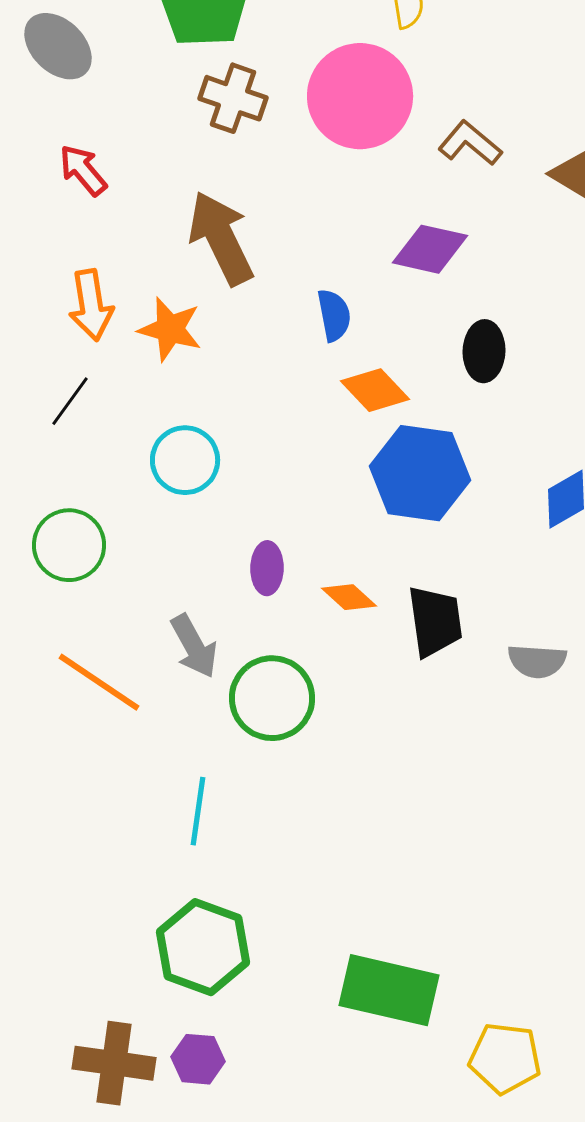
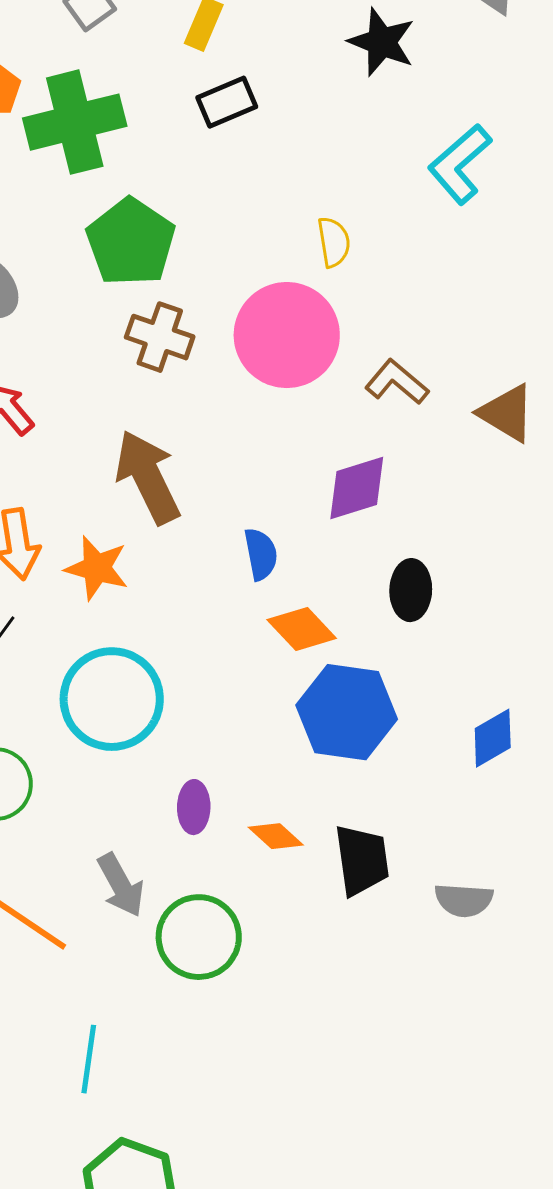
purple diamond: (430, 249) -> (357, 488), turned -30
cyan circle: (185, 460) -> (112, 699), size x1.5
cyan line: (198, 811) -> (89, 1059), moved

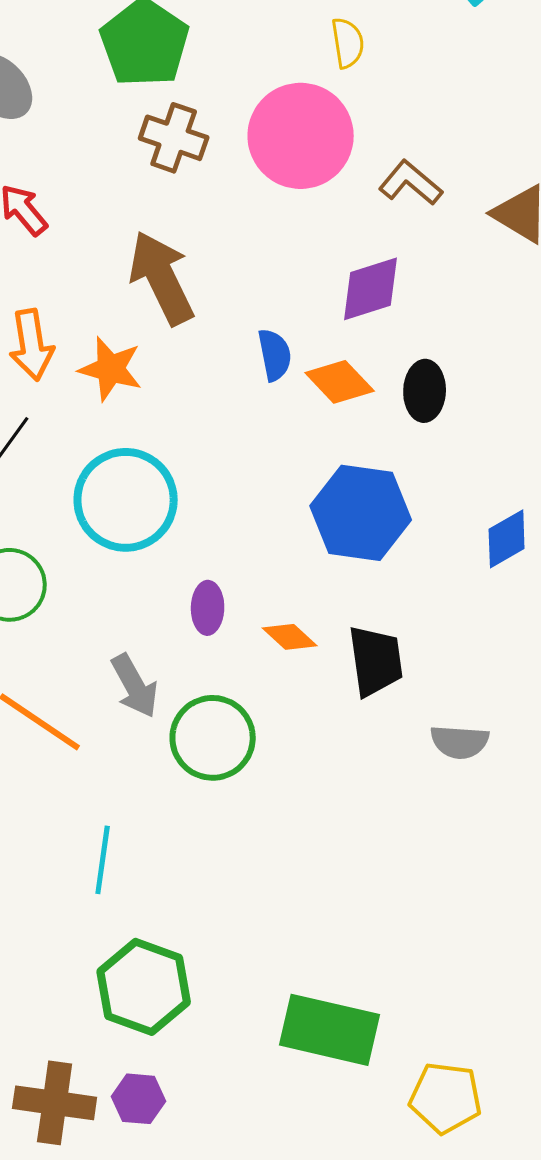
orange diamond: (302, 629) -> (340, 382), moved
gray semicircle: (464, 900) -> (460, 742), moved

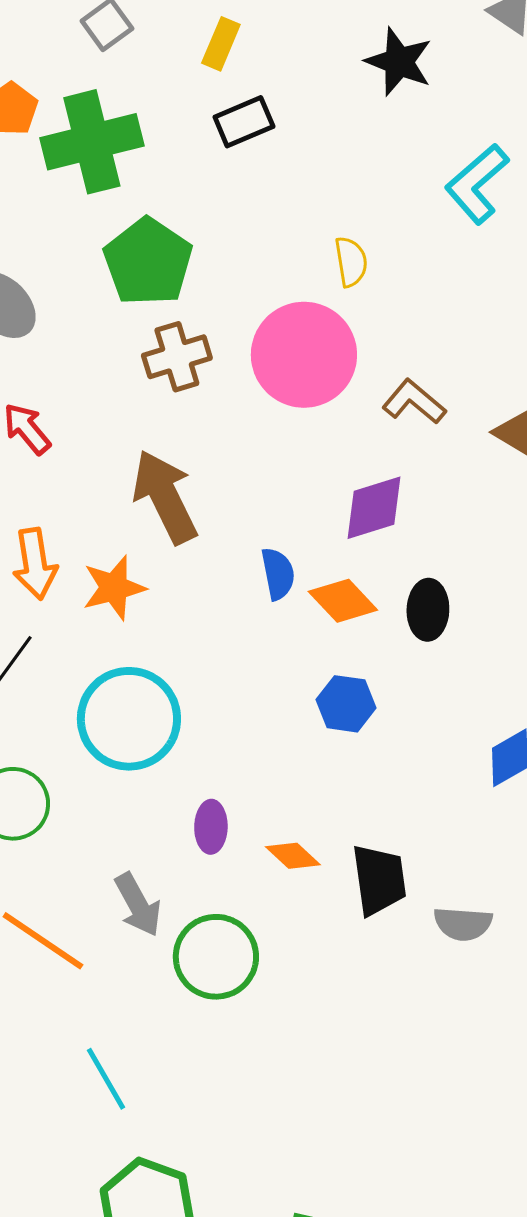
brown cross: (174, 138) -> (177, 357), turned -36
orange star: (111, 369) -> (114, 588), turned -30
blue hexagon: (361, 513) -> (346, 704), moved, size x0.6
gray semicircle: (460, 742) -> (463, 924), moved
cyan line: (103, 860) -> (106, 1079), turned -38

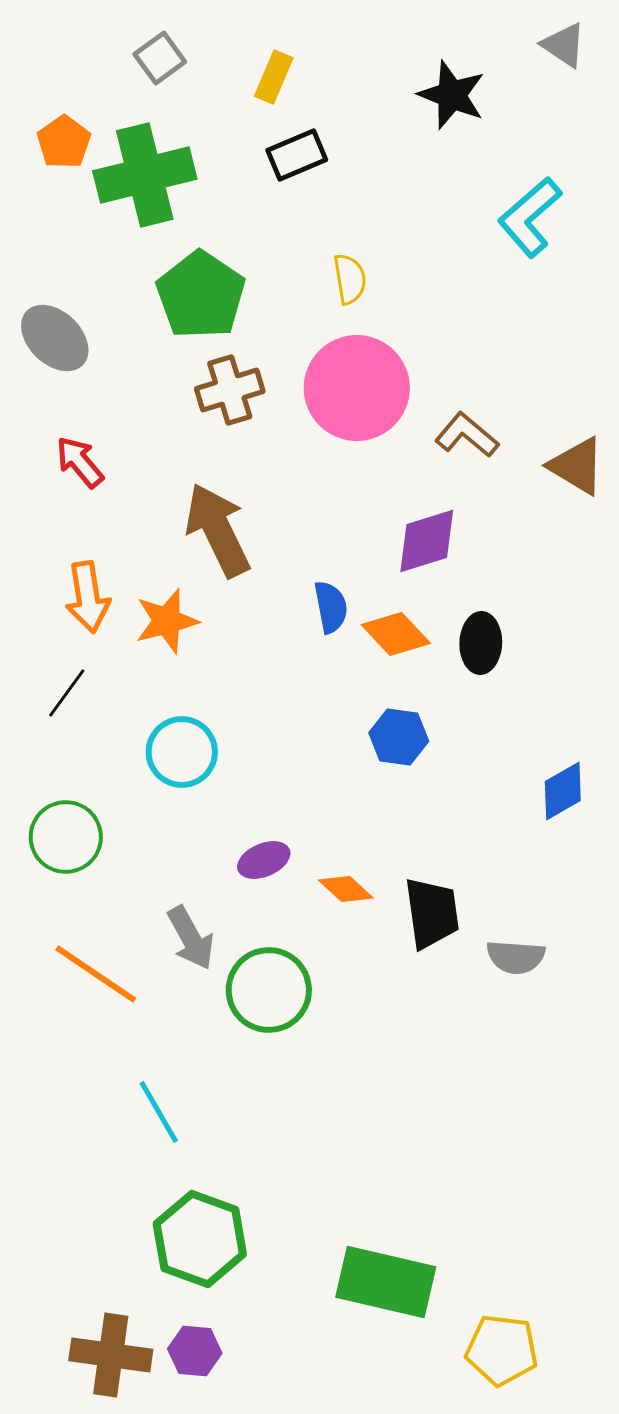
yellow semicircle: (351, 262) -> (350, 279), moved
cyan circle: (129, 719) -> (182, 752), size x0.7
purple ellipse: (211, 827) -> (264, 860), turned 66

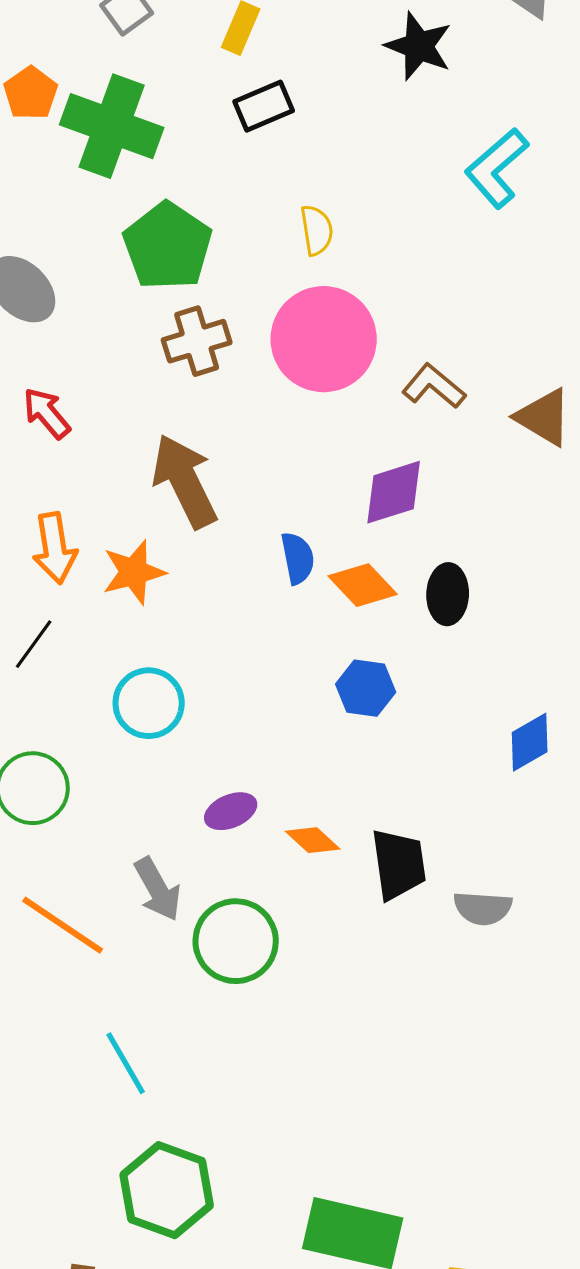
green cross: (145, 175) -> (112, 126), turned 34

